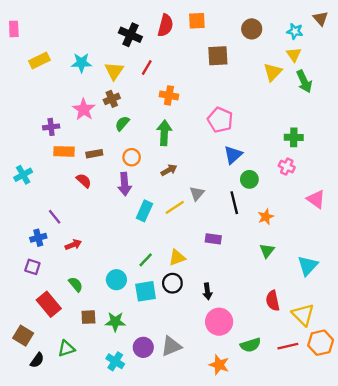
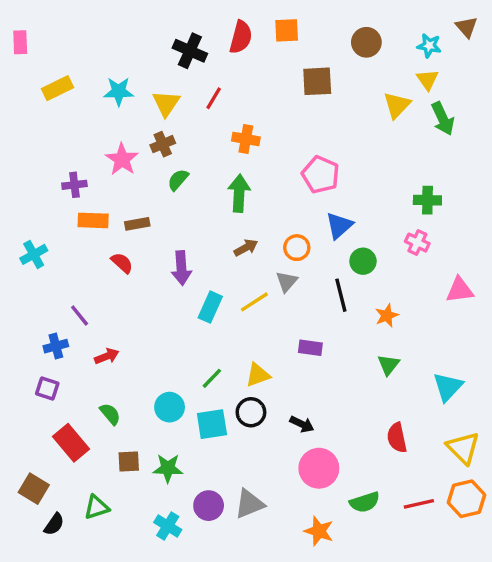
orange circle: (132, 157) -> (297, 248), moved
pink triangle: (316, 199) -> (460, 290), turned -42
black arrow: (207, 291) -> (302, 424), turned -56
yellow triangle: (303, 315) -> (463, 448), moved

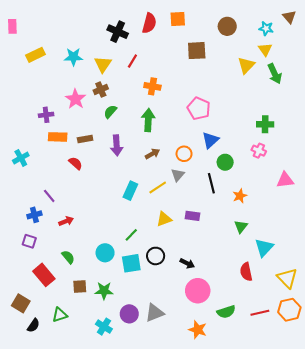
purple arrow: (181, 268) -> (117, 145), moved
yellow triangle: (258, 375) -> (164, 219), moved
cyan triangle: (448, 387) -> (264, 248), moved

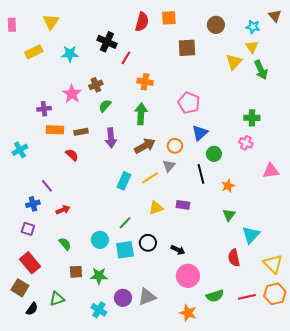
black cross: (118, 32) -> (107, 42), moved
yellow triangle: (103, 64) -> (51, 22), moved
brown arrow: (152, 154) -> (145, 146), size x1.5
red rectangle: (44, 275) -> (30, 263), moved

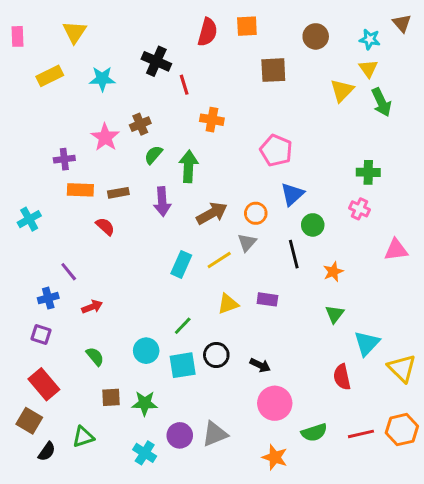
red line: (126, 58) -> (184, 85), turned -48
green arrow: (141, 114) -> (189, 166), moved
yellow triangle: (273, 264) -> (402, 368), moved

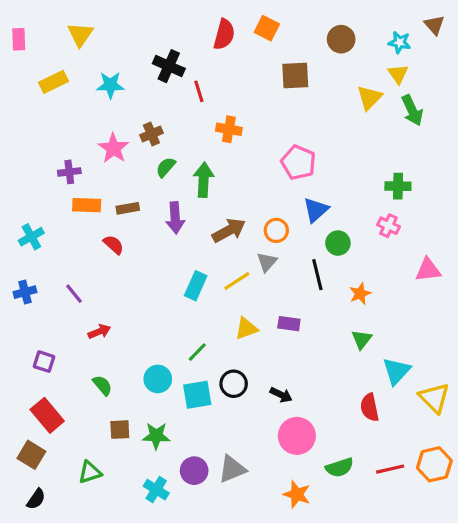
orange square: (247, 26) -> (267, 28), turned 30
blue cross: (48, 298) -> (25, 292), moved
black semicircle: (47, 451) -> (36, 499), moved

